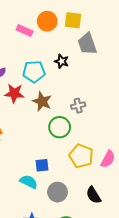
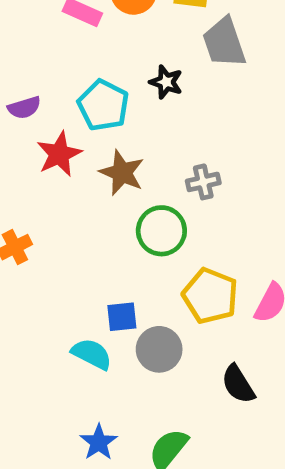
cyan pentagon: (34, 72) -> (103, 105), turned 30
red star: (14, 93) -> (59, 154), turned -30
gray circle: (58, 192) -> (159, 349), moved

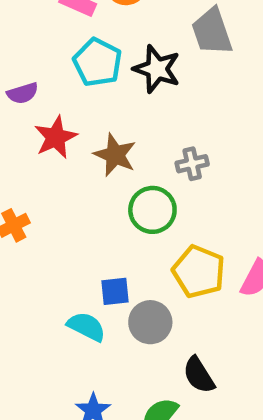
black star: (166, 82) -> (157, 69), size x1.5
cyan pentagon: (103, 105) -> (97, 62), moved
black semicircle: (238, 384) -> (199, 375), moved

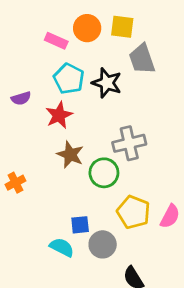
red star: (56, 137) -> (59, 115), moved
brown star: (115, 155) -> (70, 155), moved
gray cross: (192, 164) -> (129, 143), size x1.6

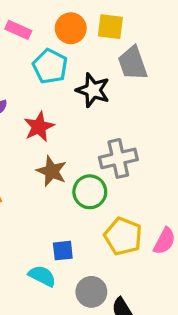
pink rectangle: (56, 41) -> (18, 30), moved
cyan pentagon: (69, 79) -> (50, 66), moved
gray circle: (103, 244) -> (91, 292), moved

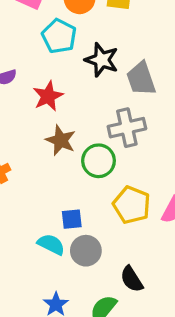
gray trapezoid: (133, 63) -> (141, 79), moved
gray circle: (91, 292) -> (86, 251), moved

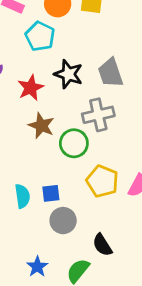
black star: (102, 60) -> (68, 74), moved
cyan semicircle: (51, 244) -> (22, 196), moved, turned 55

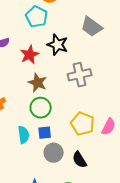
gray trapezoid: (110, 73) -> (92, 27), moved, turned -35
green circle: (74, 143) -> (41, 108), moved
black semicircle: (102, 245) -> (80, 160), moved

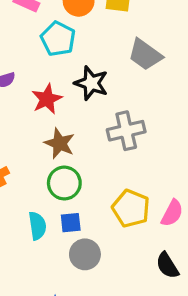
black semicircle: (80, 160) -> (167, 265), moved

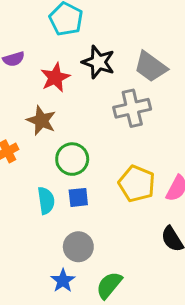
gray trapezoid: (145, 55) -> (151, 67), moved
brown star: (60, 143) -> (41, 121), moved
gray circle: (85, 254) -> (78, 247), moved

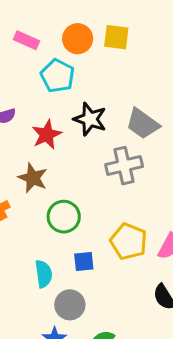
blue square: (78, 197) -> (84, 261), moved
cyan semicircle: (46, 201) -> (44, 274), moved

